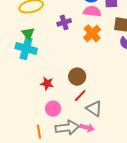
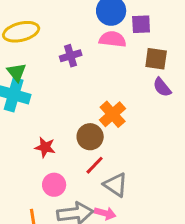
orange cross: (92, 33) -> (113, 114), moved

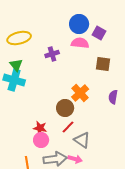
purple square: (141, 24) -> (99, 33), turned 32
brown square: (156, 59) -> (103, 64), moved
purple semicircle: (162, 87) -> (113, 97), moved, turned 48
red star: (45, 147) -> (40, 128), moved

